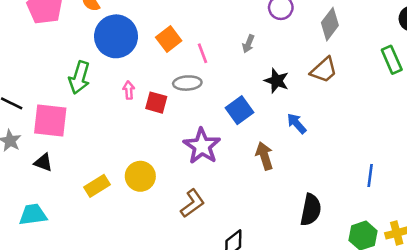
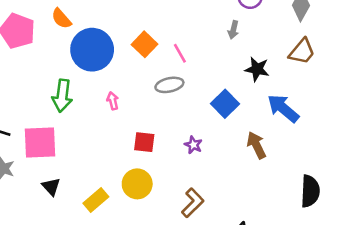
gray arrow: (248, 44) -> (233, 30), moved
red square: (156, 103) -> (144, 142), moved
blue arrow: (297, 123) -> (283, 108), size x1.5
purple star: (202, 146) -> (193, 145), size x0.5
black triangle: (43, 163) -> (51, 187), moved, turned 36

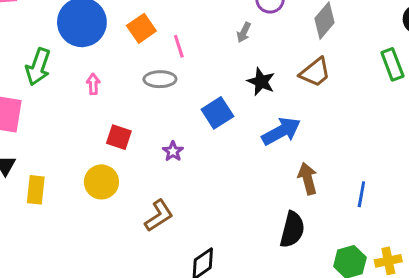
blue arrow: (283, 108) -> (281, 131), turned 100
brown arrow: (256, 145) -> (308, 179), moved
yellow rectangle: (96, 200) -> (36, 190), moved, turned -55

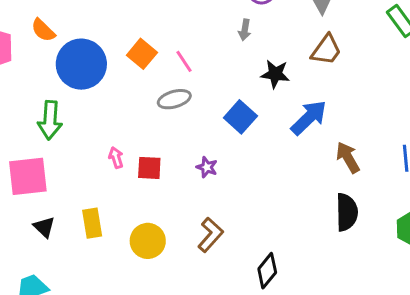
pink arrow: (93, 84) -> (116, 158), moved
yellow circle: (101, 182) -> (148, 241), moved
yellow rectangle: (36, 190) -> (92, 223), moved

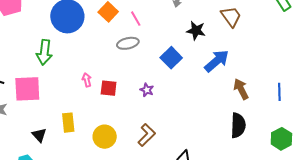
brown trapezoid: (326, 50) -> (231, 17), turned -75
black triangle: (44, 227) -> (39, 135), moved

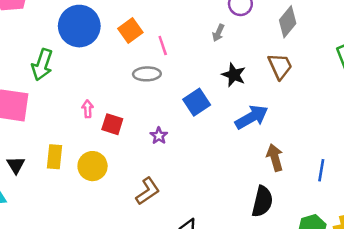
yellow circle: (105, 137) -> (93, 166), moved

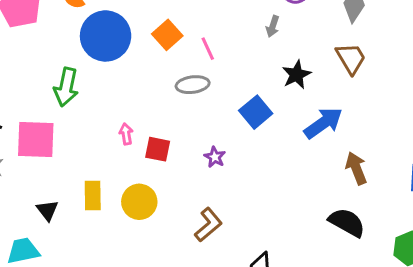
black star: (234, 75) -> (297, 75), turned 30
black semicircle: (262, 201) -> (347, 222), turned -68

